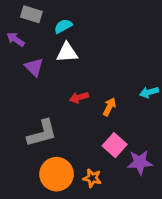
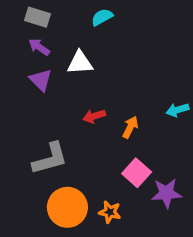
cyan semicircle: (63, 26) -> (102, 17), moved
purple arrow: (16, 39) -> (39, 47), moved

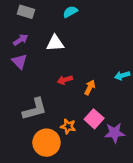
purple arrow: (39, 47) -> (21, 40), moved, turned 112
purple triangle: (41, 80) -> (19, 61), moved
orange star: (110, 212) -> (68, 126), moved

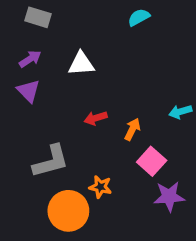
cyan semicircle: (70, 12) -> (139, 17), moved
pink square: (94, 119) -> (152, 161), moved

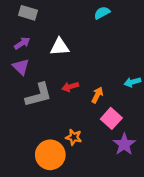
gray L-shape: (51, 161) -> (39, 95), moved
purple star: (169, 196) -> (124, 144), turned -30

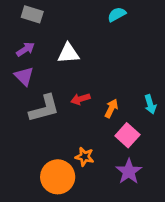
cyan arrow: (132, 82) -> (150, 104), moved, turned -91
purple star: (124, 144) -> (129, 171), moved

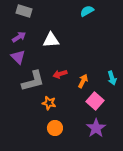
orange star: (84, 157) -> (49, 103), moved
orange circle: (58, 177) -> (55, 128), moved, size x0.6

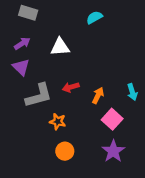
cyan semicircle: (87, 11) -> (94, 17), moved

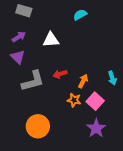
orange star: (58, 122) -> (74, 100), moved
orange circle: (65, 151) -> (38, 126), moved, size x1.5

